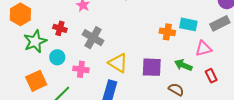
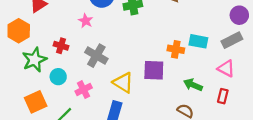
pink triangle: (204, 49) -> (226, 68), moved, turned 42
purple square: (152, 67) -> (154, 70), moved
pink cross: (81, 69) -> (84, 90), turned -35
red rectangle: (211, 76) -> (223, 96), turned 40

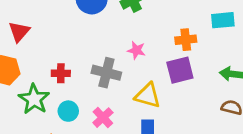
pink star: (86, 21) -> (136, 50), moved
orange cross: (176, 49) -> (186, 40), moved

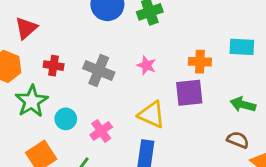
red cross: (61, 73) -> (54, 66), moved
gray cross: (106, 73) -> (99, 70), moved

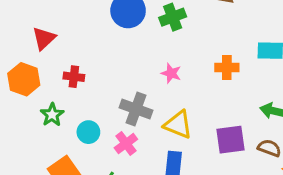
gray cross: (99, 70) -> (136, 109), moved
purple square: (189, 93) -> (230, 140), moved
green star: (32, 101) -> (52, 115), size x0.7

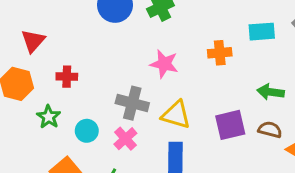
pink star: (171, 73) -> (164, 64), size x1.4

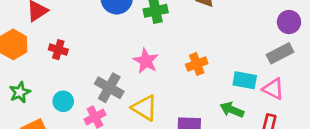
cyan rectangle: (262, 32) -> (245, 80), moved
orange cross: (220, 53) -> (197, 64), turned -30
green star: (49, 117) -> (20, 92), moved

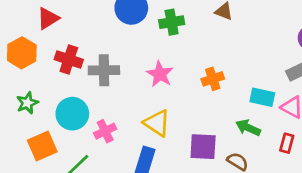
red cross: (58, 50) -> (69, 60), size x1.4
gray cross: (109, 88) -> (104, 70), moved, turned -32
cyan circle: (63, 101) -> (72, 114), size x1.5

